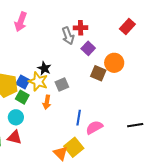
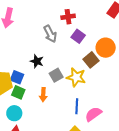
gray arrow: (68, 36) -> (50, 34), moved
brown square: (98, 73) -> (91, 60), turned 35
yellow star: (38, 81) -> (76, 77), moved

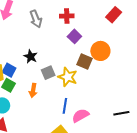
gray arrow: (50, 34) -> (36, 19), moved
brown square: (91, 60) -> (84, 61), turned -35

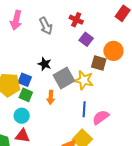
red cross: (67, 16) -> (76, 20), turned 32
gray square: (48, 73) -> (64, 78), size x1.5

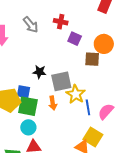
gray arrow: (46, 26) -> (31, 25), moved
gray square: (64, 78) -> (61, 81), turned 30
yellow star: (84, 80) -> (76, 94), moved, turned 30
green square: (26, 95) -> (28, 106), size x1.5

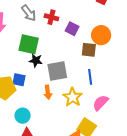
red cross: (61, 22) -> (51, 17), moved
yellow star: (76, 94) -> (73, 97), moved
green square: (28, 106) -> (29, 44), moved
blue line: (88, 107) -> (90, 77), moved

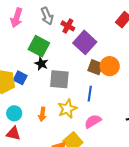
purple square: (72, 29) -> (85, 42), size x1.6
orange circle: (101, 35) -> (110, 66), moved
orange arrow: (48, 92) -> (42, 114), moved

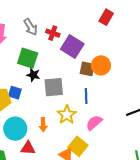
cyan circle: (14, 113) -> (15, 129), size x1.5
red triangle: (13, 133) -> (28, 148), moved

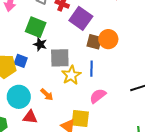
yellow star: (67, 115) -> (71, 75), moved
orange arrow: (43, 125) -> (47, 95), turned -48
yellow square: (78, 146) -> (80, 118), turned -36

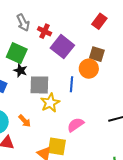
brown square: (94, 42) -> (97, 54), moved
blue line: (92, 69) -> (72, 84), moved

